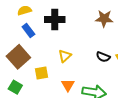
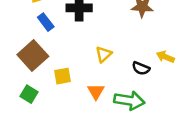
yellow triangle: (65, 56) -> (104, 54), moved
black semicircle: (103, 57) -> (141, 68), moved

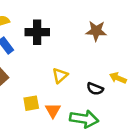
yellow square: (62, 76) -> (31, 103), moved

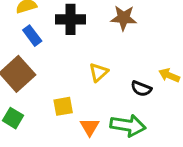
brown star: (96, 31) -> (124, 18), moved
orange triangle: (53, 110) -> (90, 127), moved

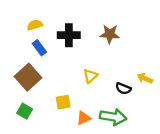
orange triangle: (90, 127) -> (84, 118), turned 35

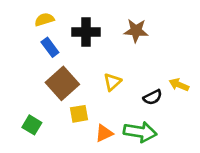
brown square: (28, 77) -> (62, 83), moved
black semicircle: (123, 89) -> (153, 97), turned -49

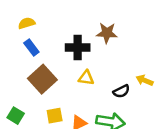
black cross: (86, 32) -> (78, 48), moved
yellow triangle: (112, 82) -> (86, 78), turned 49
yellow square: (79, 114) -> (55, 116), moved

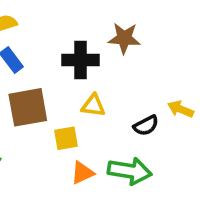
brown square: (42, 79) -> (28, 107), turned 32
yellow square: (55, 116) -> (66, 138), moved

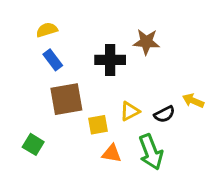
yellow triangle: (93, 105) -> (130, 111), moved, turned -35
green arrow: (130, 171) -> (151, 152), turned 60
orange triangle: (82, 173) -> (112, 153), turned 35

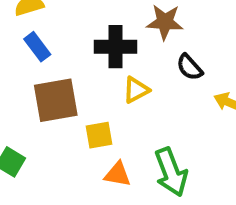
yellow triangle: (130, 111) -> (136, 90), moved
black semicircle: (164, 114) -> (190, 67), moved, turned 75

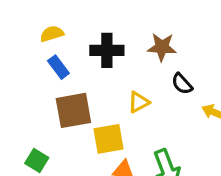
black cross: (115, 47) -> (107, 50), moved
yellow square: (99, 135) -> (109, 139), size x1.4

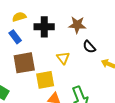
yellow semicircle: (52, 34) -> (19, 17), moved
yellow triangle: (139, 102) -> (63, 58), turned -40

